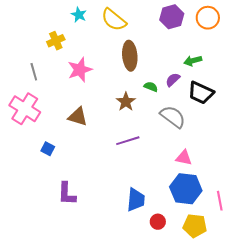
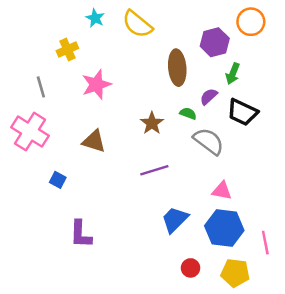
purple hexagon: (172, 17) -> (215, 42), moved
brown ellipse: (130, 56) -> (177, 68), moved
green arrow: (193, 61) -> (233, 74), turned -54
green semicircle: (151, 87) -> (188, 113), moved
blue trapezoid: (136, 200) -> (175, 220), moved, turned -140

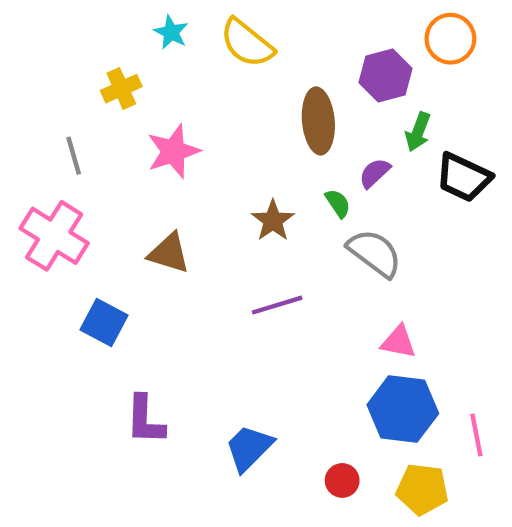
black trapezoid: (242, 112) -> (463, 177), moved
green semicircle: (188, 113) -> (338, 203), turned 35
blue square: (58, 180) -> (104, 322), size x1.5
blue trapezoid: (175, 220) -> (249, 448), moved

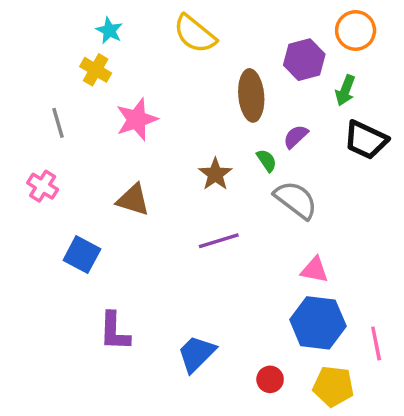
cyan star: (171, 32) -> (109, 30), moved
yellow cross: (121, 89) -> (96, 70), turned -36
green arrow: (418, 132) -> (345, 90), moved
pink cross: (54, 236) -> (43, 186), size x0.6

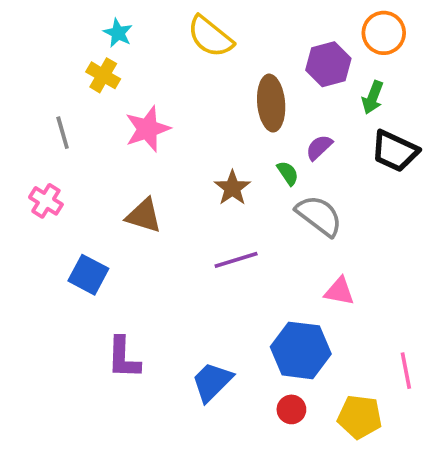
blue hexagon: (318, 323) -> (301, 350), moved

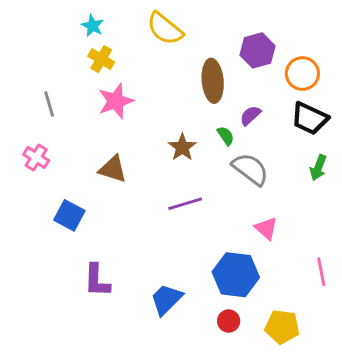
orange circle: (384, 33) -> (302, 74), moved
yellow cross: (103, 75) -> (101, 59), moved
green arrow: (373, 98) -> (318, 168), moved
pink triangle: (339, 291) -> (266, 228), turned 30
pink line: (406, 371) -> (321, 272), moved

